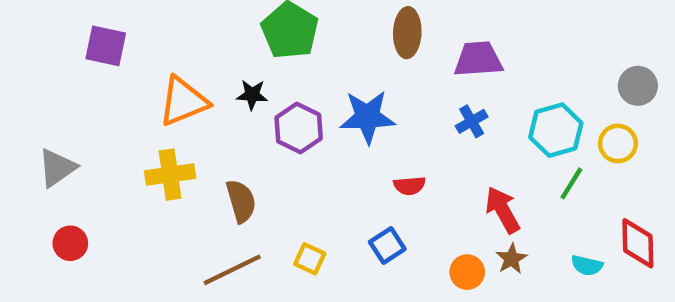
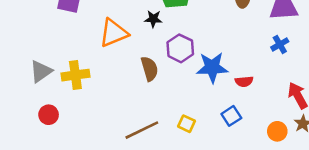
black star: (252, 95) -> (153, 19), moved
blue star: (367, 117) -> (212, 67), moved
yellow cross: (170, 175) -> (75, 75), moved
brown semicircle: (241, 201) -> (149, 69), moved

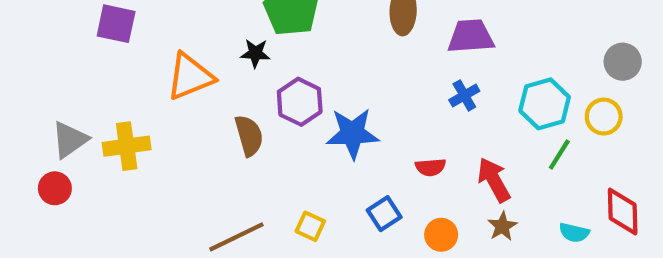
red semicircle: (244, 81) -> (431, 167), moved
red circle: (49, 115) -> (55, 188), moved
orange circle: (277, 131) -> (441, 235), moved

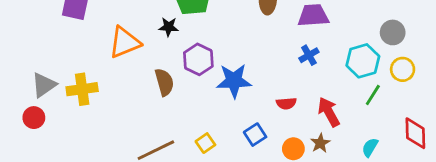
gray circle: (623, 62) -> (393, 32), moved
yellow square: (310, 226) -> (205, 143), turned 30
brown star: (502, 226) -> (320, 143), moved
cyan semicircle: (574, 233) -> (370, 147), moved, turned 108

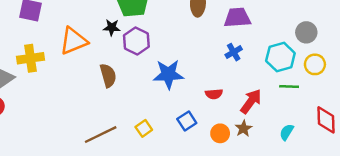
purple hexagon: (198, 59) -> (136, 41), moved
yellow cross: (82, 89) -> (30, 58), moved
green line: (373, 95) -> (289, 87), turned 60
red arrow: (329, 112) -> (251, 101), turned 65

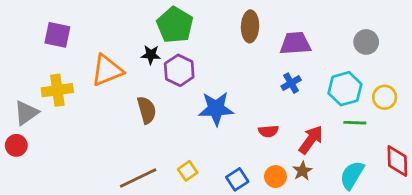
gray circle: (306, 32) -> (366, 42), moved
blue square: (187, 121) -> (237, 179), moved
cyan semicircle: (287, 132) -> (352, 175), size x1.5

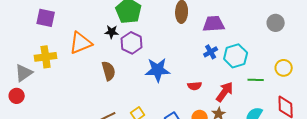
gray circle: (366, 42) -> (276, 23), moved
cyan hexagon: (345, 89) -> (236, 56), moved
yellow circle: (385, 97) -> (284, 68), moved

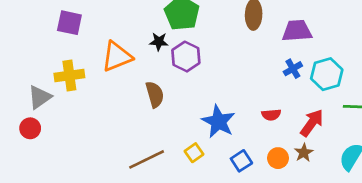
blue star: (158, 70) -> (218, 122), moved, turned 30

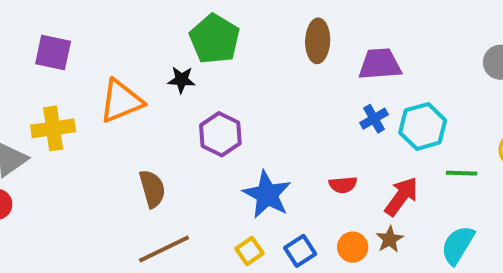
purple hexagon: (186, 57) -> (220, 134), moved
brown semicircle: (155, 94) -> (152, 189), moved
yellow square: (194, 153) -> (250, 251), moved

